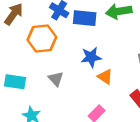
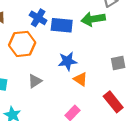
gray triangle: (56, 79) -> (35, 81), turned 40

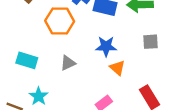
gray square: (118, 63) -> (151, 42), moved

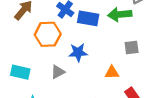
blue star: (106, 46) -> (78, 52), moved
orange triangle: (117, 68) -> (112, 72), moved, turned -40

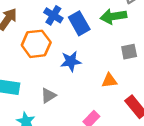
blue rectangle: (88, 18) -> (79, 23), turned 55
gray triangle: (58, 72) -> (48, 96), moved

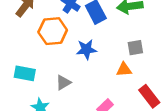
gray square: (129, 52) -> (135, 48), moved

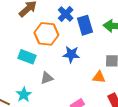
cyan rectangle: (25, 73) -> (27, 57), moved

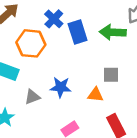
blue star: (71, 54) -> (61, 87), moved

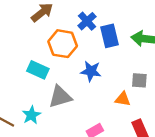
blue star: (61, 87) -> (91, 71), moved
gray triangle: (32, 97) -> (60, 97), size x1.5

